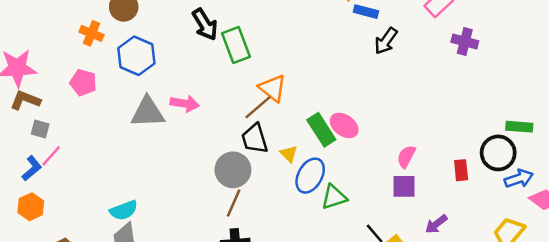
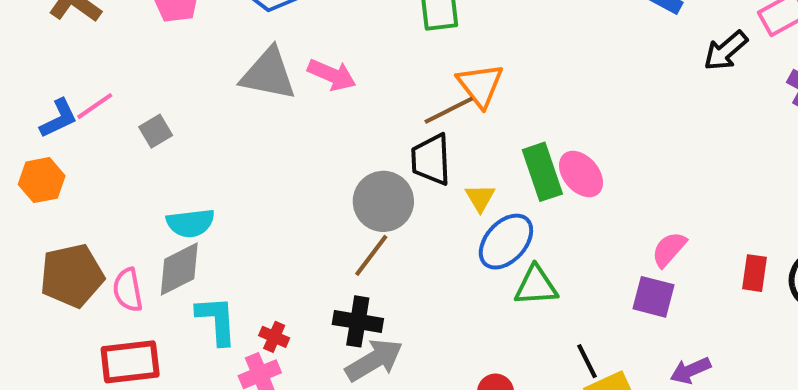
black arrow: (386, 41) -> (726, 51), moved
gray square: (40, 129) -> (156, 131), moved, turned 30
red rectangle: (461, 170) -> (754, 273), moved

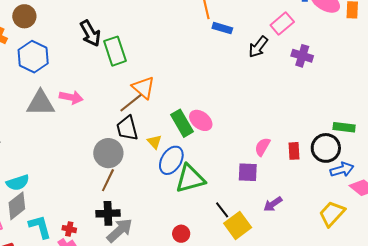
pink semicircle: (669, 249) -> (262, 147), moved
green triangle: (536, 286) -> (190, 179), size x1.4

